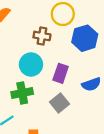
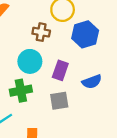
gray square: (59, 103) -> (59, 101), turned 30

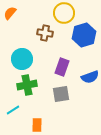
cyan circle: (30, 61) -> (22, 59), moved

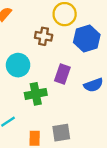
green cross: (27, 85) -> (36, 94), moved
gray square: (61, 94) -> (61, 133), moved

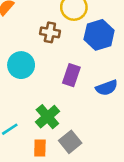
green cross: (36, 94) -> (47, 117), moved, turned -30
gray square: (61, 133) -> (70, 142), turned -30

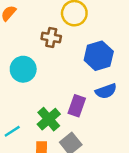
blue hexagon: (99, 35) -> (99, 56), moved
purple rectangle: (71, 75) -> (77, 106), moved

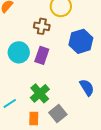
blue semicircle: (106, 91) -> (87, 87), moved, turned -102
purple rectangle: (77, 106) -> (42, 55), moved

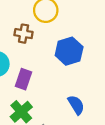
purple rectangle: (42, 55) -> (24, 79), moved

